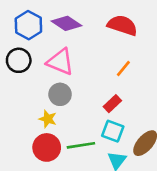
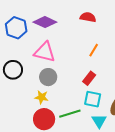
red semicircle: (122, 25) -> (88, 17), size x0.7
black circle: (19, 60) -> (13, 70), moved

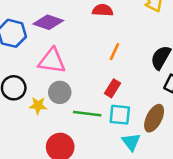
yellow star: (42, 97) -> (38, 106), moved
green line: (70, 114) -> (87, 114), moved, turned 30

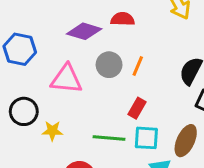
purple diamond: (48, 22) -> (84, 31), moved
gray circle: (60, 92) -> (109, 65), moved

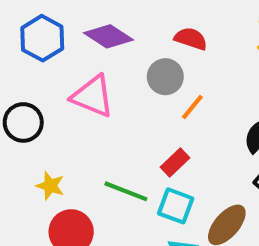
purple diamond: (84, 31) -> (109, 36), moved
gray circle: (109, 65) -> (165, 77), moved
yellow star: (52, 131) -> (50, 186), moved

